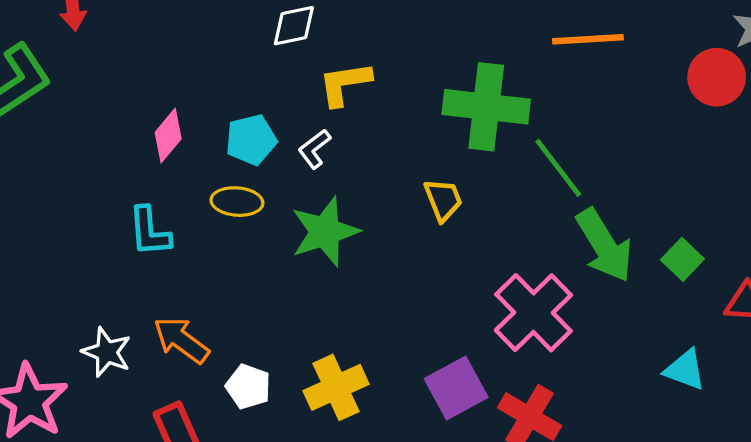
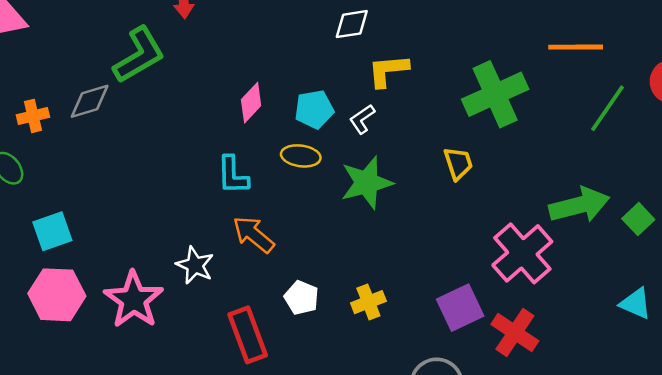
green cross: (486, 107) -> (495, 94), turned -34
green line: (558, 168) -> (607, 108), moved, turned 69
green arrow: (604, 245) -> (579, 205), turned -76
orange arrow: (181, 340) -> (254, 234), moved
yellow cross: (336, 387) -> (368, 302), size x0.7

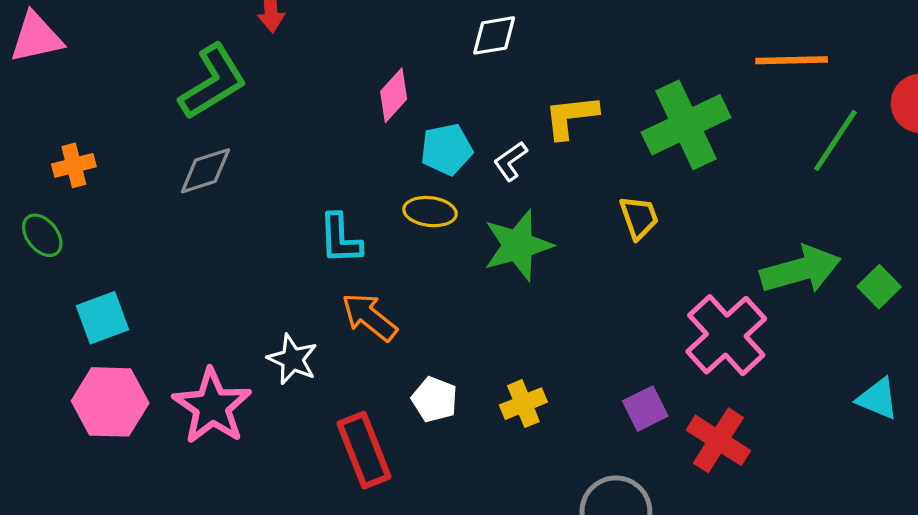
yellow L-shape: (388, 71) -> (571, 117), moved
gray diamond: (90, 101) -> (205, 171), moved
pink diamond: (251, 103) -> (394, 95), moved
purple square: (460, 308) -> (645, 409), size x0.7

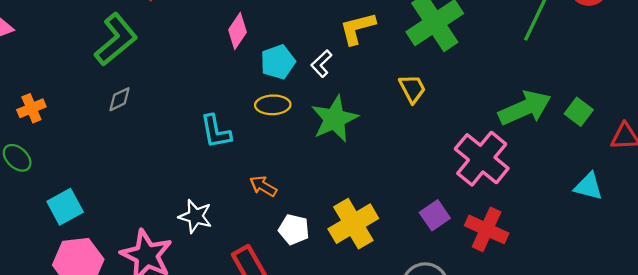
gray diamond: (205, 171) -> (119, 99), size x0.7
orange arrow: (369, 317) -> (263, 186), moved, size x0.7
yellow cross: (523, 404) -> (353, 224), size x1.6

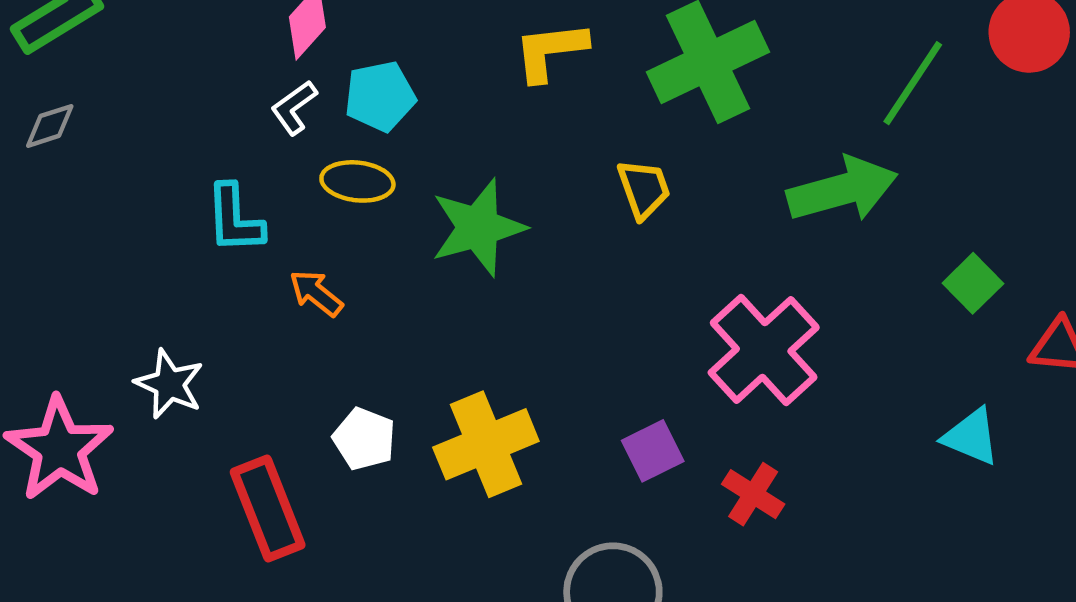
white L-shape: (321, 64) -> (294, 108), moved
green arrow: (525, 108) -> (842, 190), moved
orange arrow: (263, 186) -> (316, 293), moved
red cross: (487, 229) -> (753, 494), size x0.7

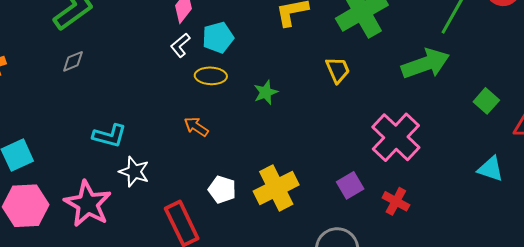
cyan L-shape: (235, 219) -> (110, 136), moved, turned -68
green star: (478, 227) -> (266, 92), size x0.6

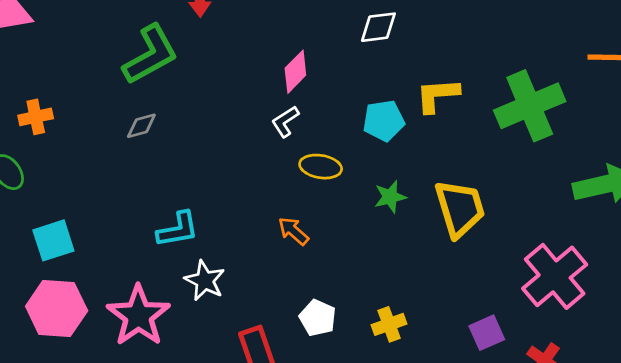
cyan pentagon: (218, 38) -> (384, 121), moved
yellow trapezoid: (338, 70) -> (460, 208), moved, size x1.6
cyan L-shape: (110, 136) -> (178, 229), turned -32
yellow cross: (276, 188) -> (389, 324), size x0.6

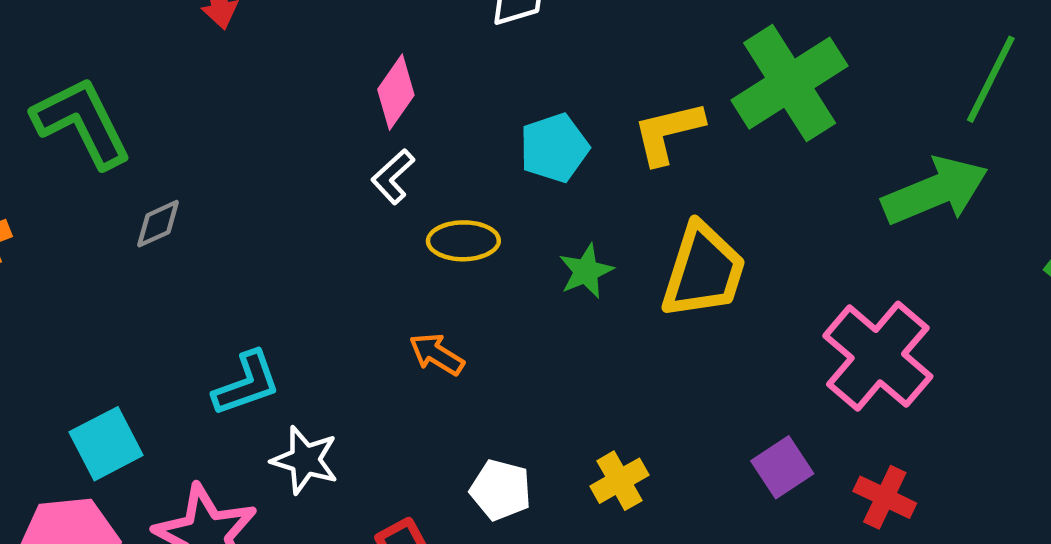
green L-shape: (150, 55) -> (82, 122), moved, turned -78
yellow L-shape: (437, 95) -> (668, 132), moved
yellow trapezoid: (460, 208) -> (703, 271), turned 44
cyan square: (53, 240) -> (106, 444), moved

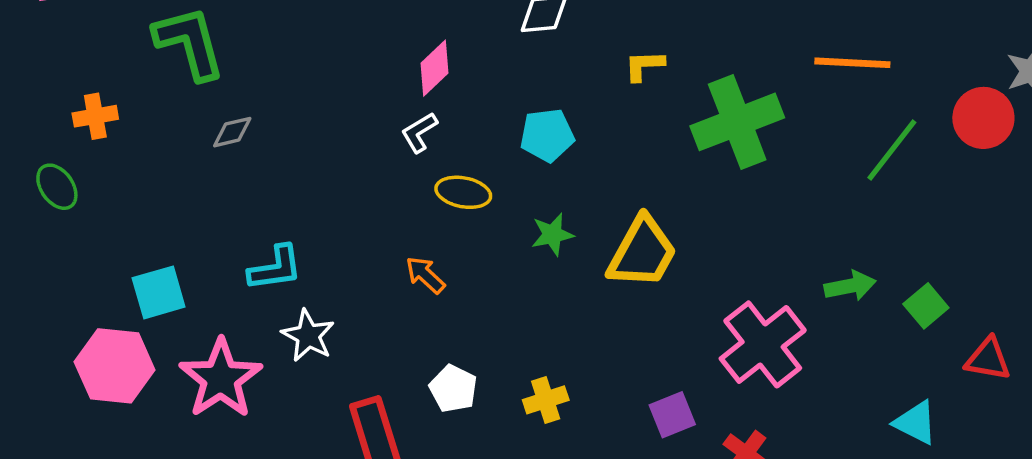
yellow L-shape: (668, 132) -> (644, 66), moved, size x0.7
green arrow: (935, 191) -> (850, 286), moved, size x0.6

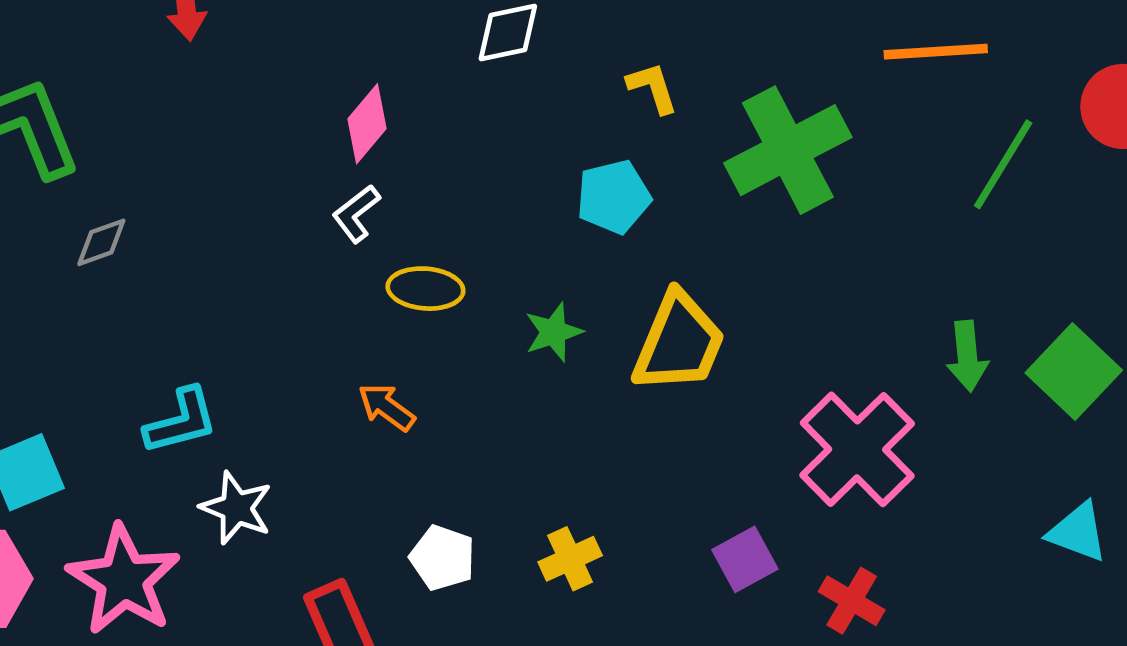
yellow L-shape: (644, 66) -> (653, 88), turned 81
cyan pentagon: (547, 135) -> (614, 197), moved
green arrow: (850, 286) -> (967, 356), turned 102
green square: (926, 306) -> (1074, 372), size x1.5

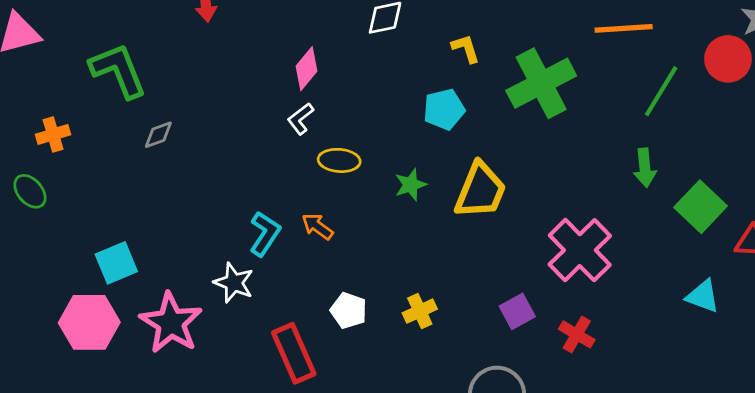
green arrow: (967, 356) -> (645, 168), moved
cyan L-shape: (181, 421) -> (265, 234), moved, turned -42

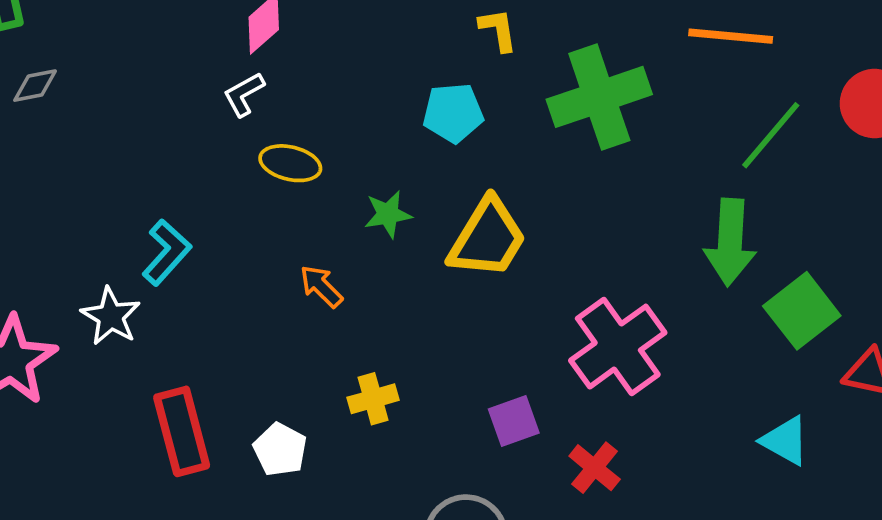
green arrow: (645, 168) -> (730, 242), size x1.5
orange arrow: (317, 227) -> (321, 286), moved
white pentagon: (349, 310) -> (280, 450), moved

